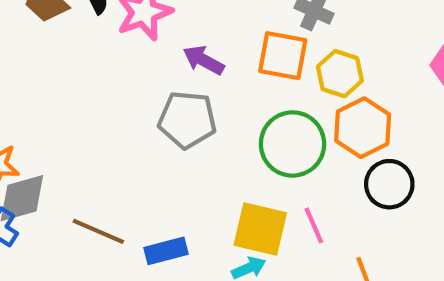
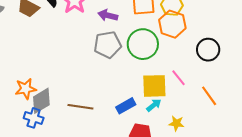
orange hexagon: (363, 128) -> (172, 24), moved
green circle: (292, 144) -> (143, 44), moved
blue rectangle: (166, 251) -> (126, 106), moved

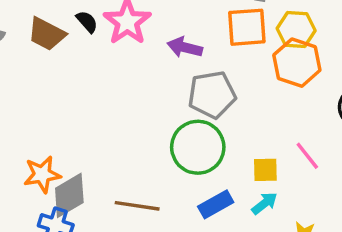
green circle: (143, 44) -> (198, 147), moved
gray pentagon: (108, 45) -> (212, 95), moved
yellow square: (154, 86) -> (265, 170), size x0.6

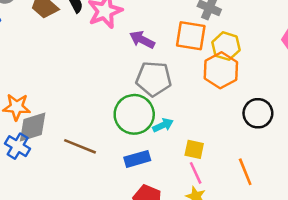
pink line: (307, 156) -> (196, 173), moved
yellow square: (265, 170) -> (194, 149), moved
cyan arrow: (265, 203) -> (163, 125), moved

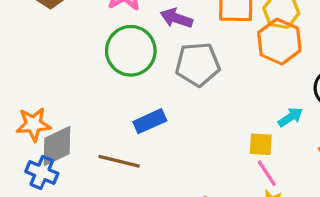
green circle: (134, 114) -> (131, 51), moved
cyan arrow: (163, 125) -> (290, 117), moved
blue rectangle: (137, 159) -> (150, 121), moved

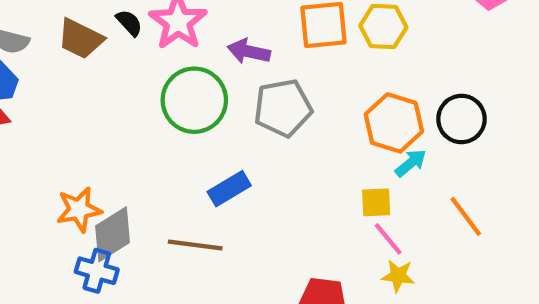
orange hexagon: (279, 42) -> (394, 123), moved

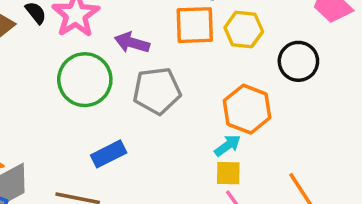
black circle: (461, 119) -> (298, 61), moved
cyan arrow: (411, 163) -> (228, 145), moved

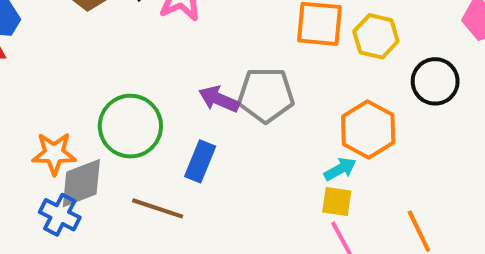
purple arrow: (132, 43) -> (219, 99), moved
green circle: (85, 80) -> (130, 126), moved
blue rectangle: (109, 154) -> (200, 161), turned -48

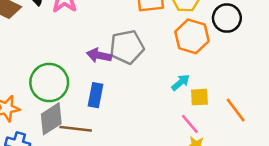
orange hexagon: (368, 130) -> (192, 36), moved
gray diamond: (81, 183) -> (51, 119), moved
yellow square: (337, 201) -> (199, 97), moved

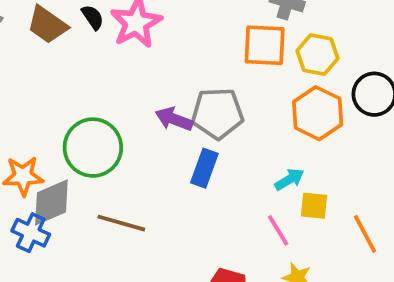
blue rectangle: (95, 95) -> (204, 168), moved
gray diamond: (51, 119) -> (51, 202), moved
pink line: (190, 124) -> (278, 230), moved

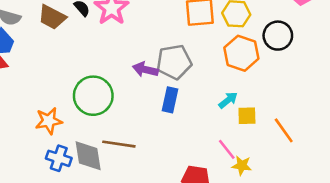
gray diamond: (51, 202) -> (88, 156), moved, turned -68
pink line: (278, 230) -> (227, 149), moved

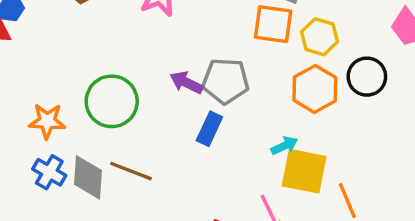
yellow square: (247, 116) -> (304, 171), size x1.8

